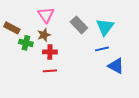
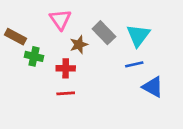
brown star: (44, 35) -> (79, 45), moved

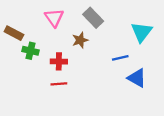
gray rectangle: (104, 33) -> (93, 18), moved
cyan triangle: (138, 35) -> (142, 32), moved
brown star: (79, 45) -> (80, 40), moved

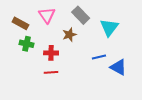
cyan triangle: (142, 32) -> (109, 27), moved
brown rectangle: (14, 33) -> (20, 23), moved
blue line: (120, 58) -> (99, 57), moved

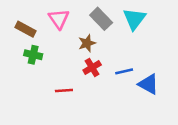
cyan triangle: (109, 27) -> (134, 19), moved
red cross: (51, 53) -> (92, 68), moved, turned -32

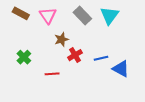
brown rectangle: (25, 29) -> (21, 13), moved
brown star: (87, 43) -> (61, 39), moved
green cross: (33, 55) -> (24, 57), moved, turned 32

